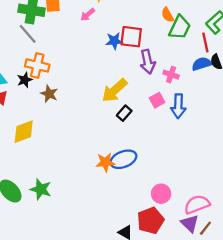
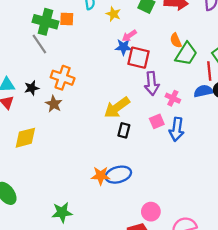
pink arrow: (88, 15) -> (129, 36), moved
blue star: (114, 41) -> (123, 47), moved
orange cross: (37, 65) -> (63, 78), moved
black rectangle: (124, 113) -> (124, 130), turned -32
green star: (41, 189) -> (62, 212), moved, turned -30

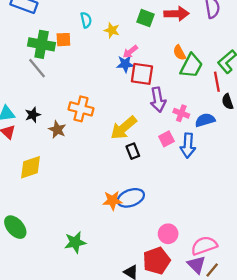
orange cross: (63, 78) -> (81, 109), moved
blue semicircle: (203, 91) -> (205, 120), moved
black rectangle: (124, 130) -> (133, 151), turned -32

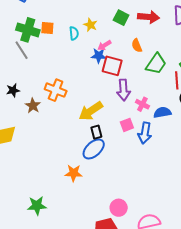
cyan semicircle: (86, 20) -> (74, 33), moved
orange semicircle: (179, 53) -> (137, 46), moved
blue ellipse: (131, 198) -> (94, 149), moved, turned -30

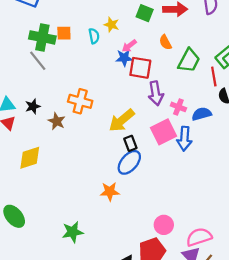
pink square: (127, 125) -> (164, 132), size x1.6

